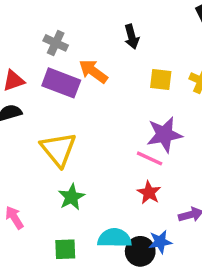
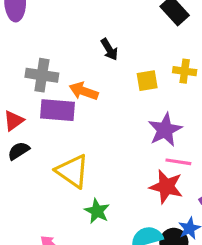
gray cross: (56, 43) -> (42, 75), size x1.4
pink line: (150, 158) -> (178, 162), moved
red star: (149, 193) -> (166, 187), size x1.5

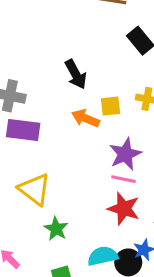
black arrow: (109, 49) -> (76, 74), size x1.4
orange arrow: (84, 91) -> (85, 118), moved
pink line: (178, 162) -> (123, 179), moved

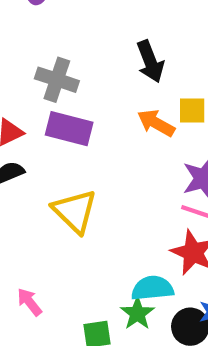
green star: (56, 229) -> (137, 313), moved
cyan semicircle: (103, 256) -> (152, 288), moved

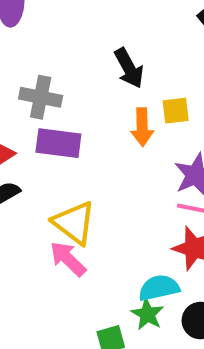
orange arrow: (156, 123) -> (142, 127), turned -114
pink arrow: (29, 302) -> (68, 259), moved, size x1.4

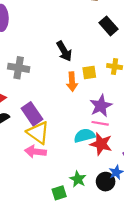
purple rectangle: (58, 143) -> (32, 114), moved, turned 50
pink arrow: (68, 259) -> (35, 152), turned -36
cyan semicircle: (159, 288) -> (84, 136), moved

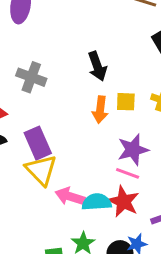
cyan semicircle: (84, 136) -> (97, 202), moved
pink arrow: (35, 152) -> (70, 197), moved

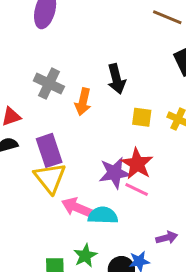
orange arrow: (100, 110) -> (83, 102), moved
purple star: (133, 150) -> (115, 173), moved
red star: (123, 202) -> (137, 164), moved

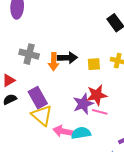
black arrow: (116, 79) -> (67, 58), moved, turned -66
red star: (137, 164) -> (97, 95), turned -30

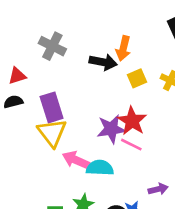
orange arrow: (54, 62) -> (123, 48), moved
yellow square: (94, 64) -> (137, 78), turned -32
red star: (97, 95) -> (132, 121), turned 30

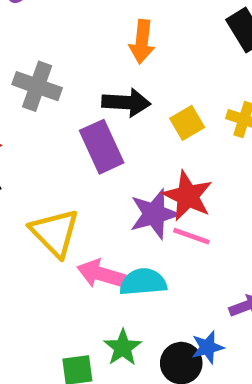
orange arrow: (123, 48) -> (142, 42), moved
purple rectangle: (52, 107) -> (102, 147), moved

